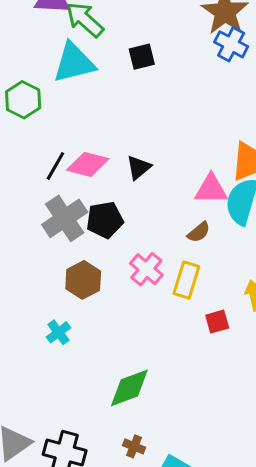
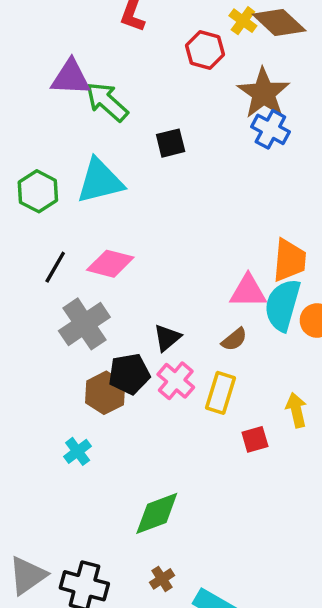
cyan triangle: (74, 63) -> (100, 181), moved
black line: (55, 166) -> (55, 267), moved
black triangle: (139, 168) -> (167, 338), moved
black pentagon: (105, 220) -> (129, 374), moved
brown cross: (134, 446) -> (162, 579), turned 35

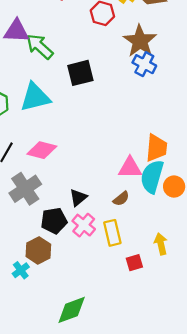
black square: (171, 143) -> (80, 73), size x1.4
brown hexagon: (105, 393) -> (38, 250), moved
yellow rectangle: (221, 393) -> (112, 233), turned -30

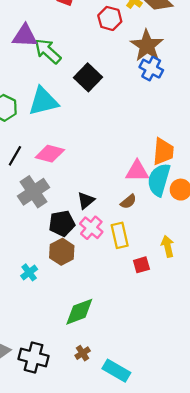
black square: (80, 73) -> (88, 77), turned -32
brown hexagon: (38, 250) -> (62, 252), moved

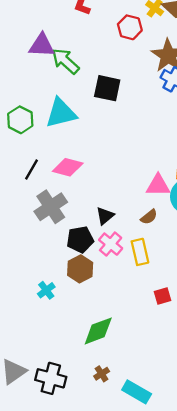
black square: (88, 77) -> (107, 88), turned -32
red square: (141, 265) -> (163, 296), moved

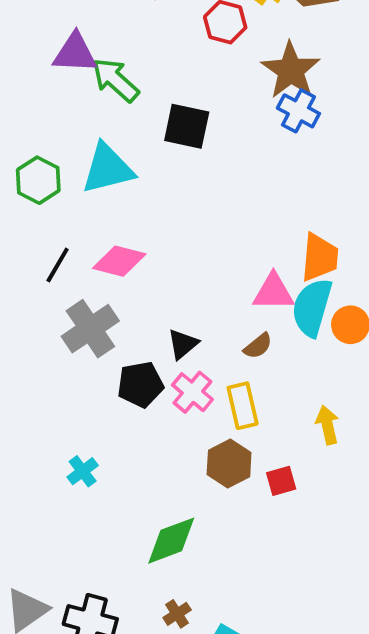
brown hexagon: (80, 269) -> (229, 464), moved

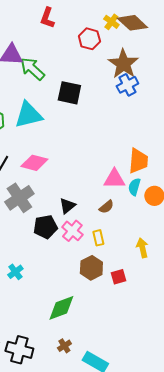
blue cross: (298, 111) -> (127, 85), turned 35
cyan semicircle: (312, 307) -> (134, 187), size x0.6
yellow rectangle: (243, 406) -> (98, 238), size x0.7

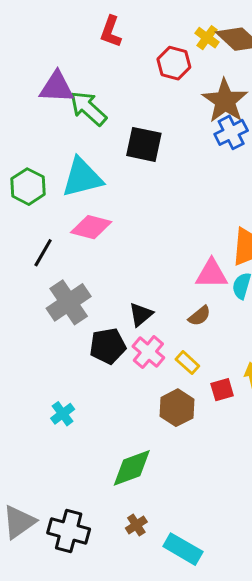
pink diamond: (34, 163) -> (91, 227), moved
yellow rectangle: (98, 238) -> (187, 363), turned -35
red square: (118, 277) -> (222, 390), moved

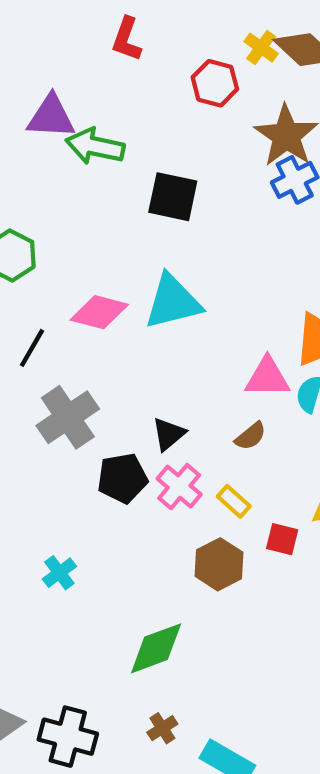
green arrow: (88, 108) -> (95, 146), turned -30
cyan triangle: (82, 178) -> (173, 302), moved
red square: (222, 390) -> (282, 539), turned 30

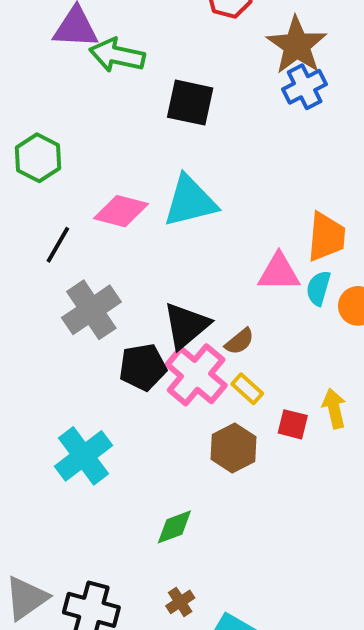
black triangle: (169, 434) -> (186, 326), size x1.5
brown semicircle: (251, 436) -> (239, 341), moved
pink cross: (179, 487) -> (196, 375), size x1.4
cyan cross: (59, 573) -> (84, 456), size x1.8
green diamond: (156, 648) -> (174, 527), size x0.7

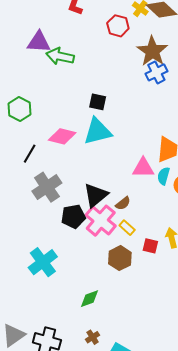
black square: (190, 103) -> (98, 102), moved, size x0.7

